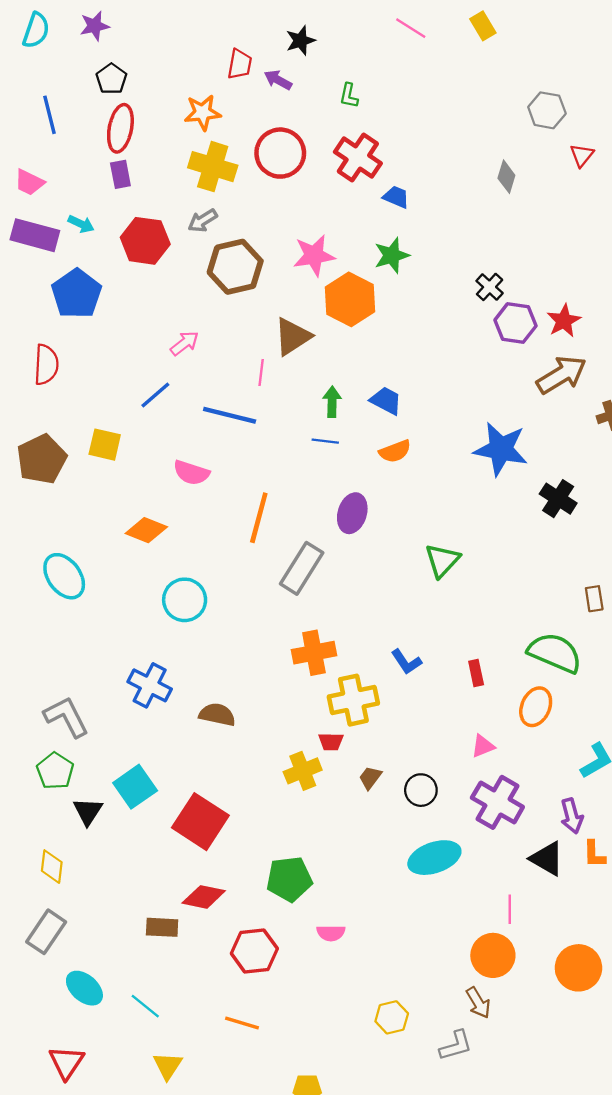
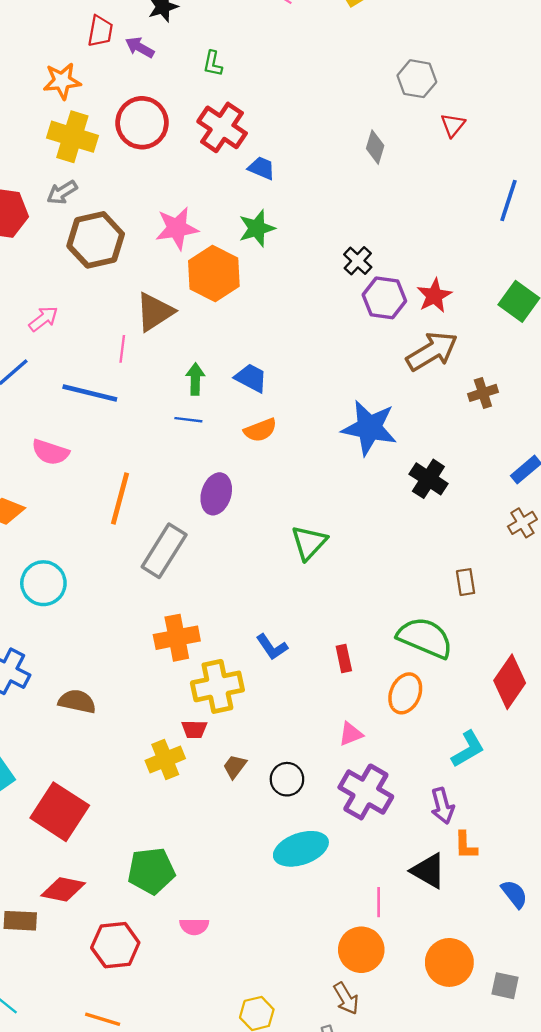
black triangle: (547, 859) -> (428, 871), moved

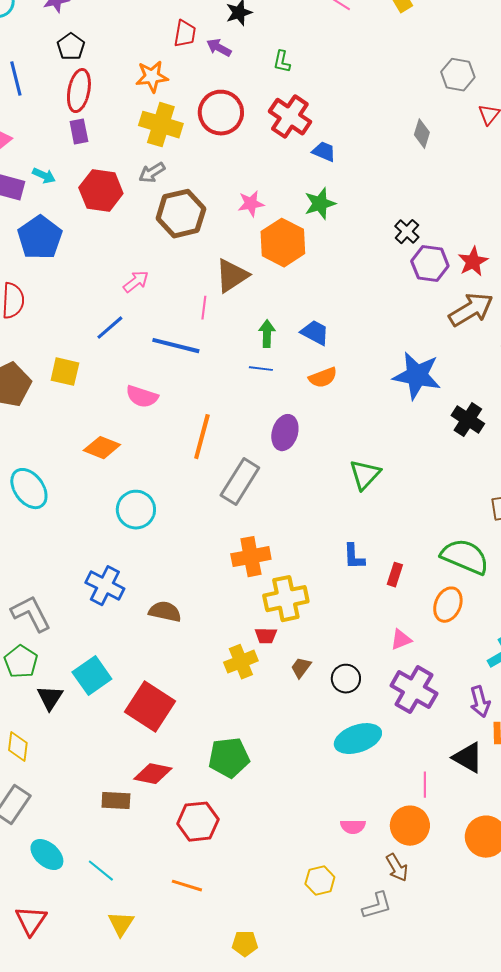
pink star: (177, 228) -> (251, 204), size x0.7
blue L-shape: (272, 647) -> (354, 557), moved, turned 32
red rectangle: (344, 659) -> (395, 575), turned 30
pink semicircle: (194, 926) -> (353, 827), moved

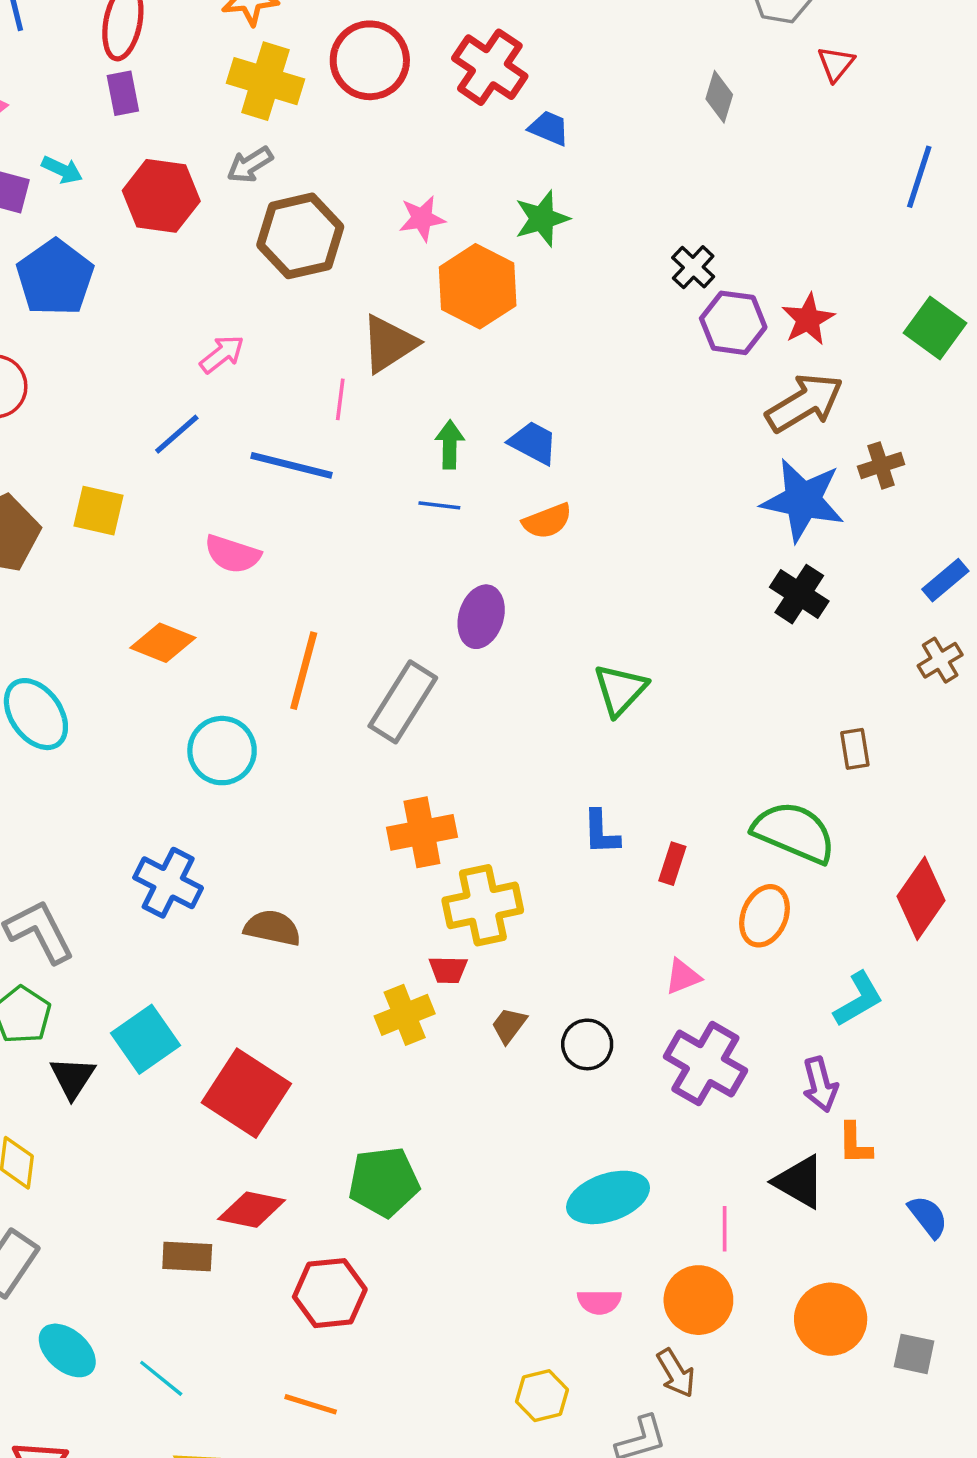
blue star: (417, 376) -> (803, 500), moved
orange line: (202, 437) -> (304, 671), moved
cyan ellipse: (358, 739) -> (608, 1197), moved

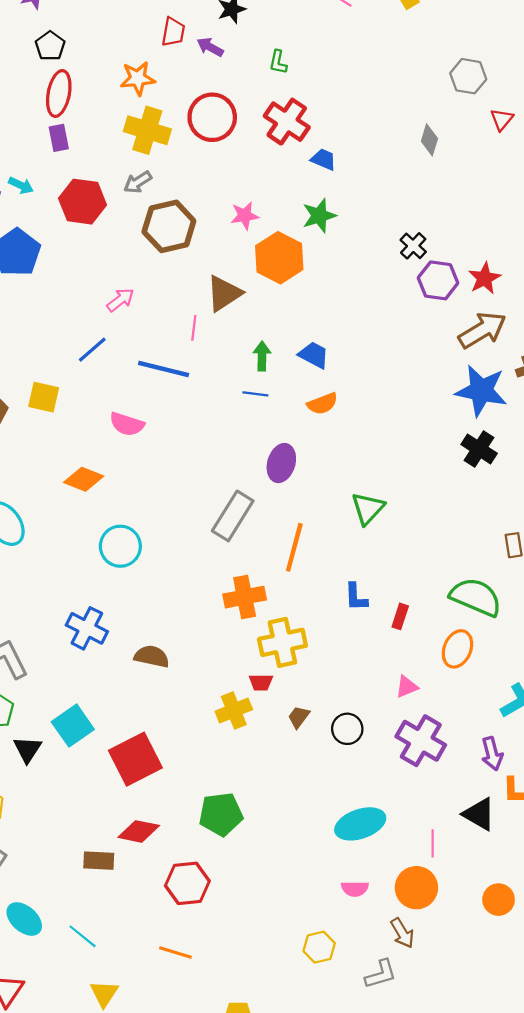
orange line: (304, 671) -> (294, 547), moved
red square: (246, 1093) -> (135, 759), turned 30
orange circle: (831, 1319) -> (499, 900), size x0.7

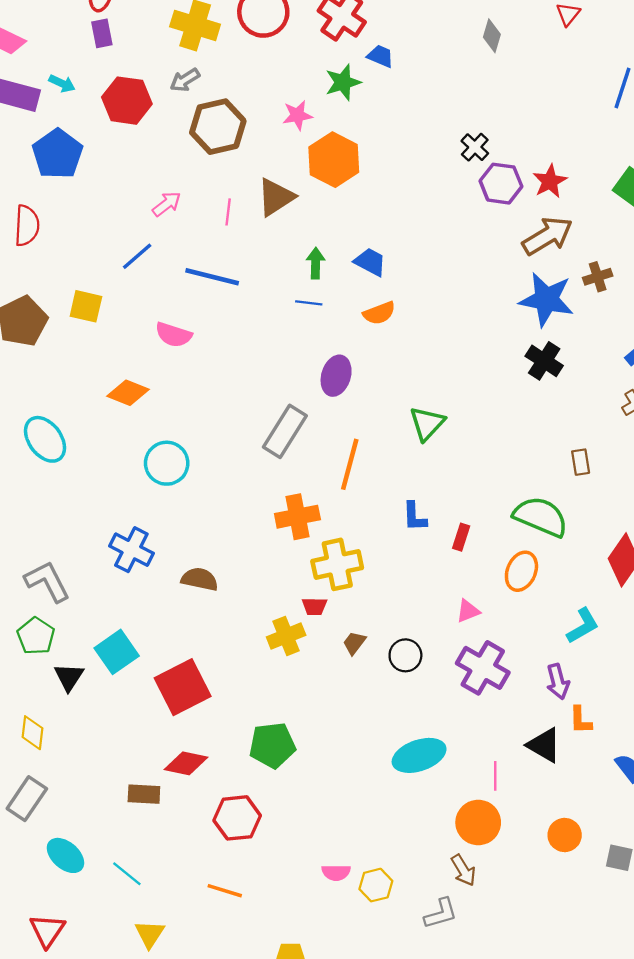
green star: (319, 216) -> (343, 82), moved
pink line: (194, 328) -> (228, 212), moved
pink semicircle: (355, 889) -> (336, 873), moved

